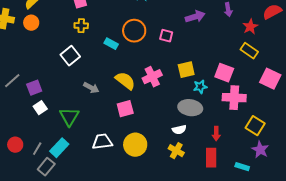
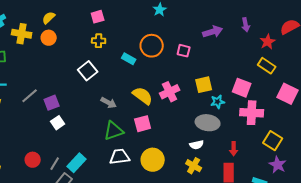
green triangle: (69, 117) -> (114, 131), moved, turned 40

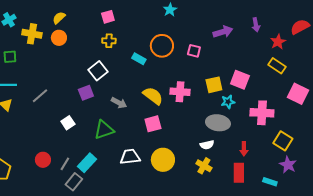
pink square: (242, 88) -> (240, 80), moved
pink cross: (170, 92) -> (180, 92), turned 30
purple square: (52, 103) -> (86, 93), moved
green triangle: (114, 131) -> (104, 130), moved

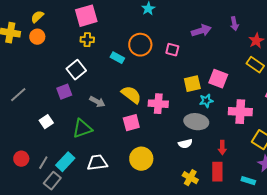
pink square: (108, 17) -> (86, 16), size x1.6
pink cross: (180, 92) -> (158, 104), moved
white trapezoid: (130, 157) -> (97, 163), moved
yellow cross: (204, 166) -> (190, 178), moved

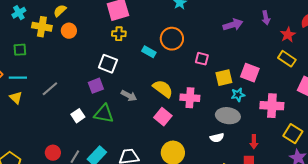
yellow semicircle: (37, 17) -> (60, 11), moved
pink square: (172, 50) -> (202, 59), moved
white square: (76, 70) -> (108, 64), turned -30
pink square: (131, 123) -> (163, 117), turned -36
green triangle: (82, 129) -> (104, 114), moved, turned 30

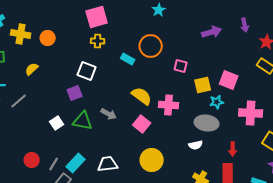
yellow semicircle: (60, 11) -> (32, 69), moved
gray line: (50, 89) -> (19, 101), moved
gray arrow: (129, 96) -> (109, 114), moved

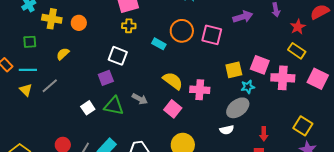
pink square: (181, 66) -> (212, 35), moved, size x1.5
pink cross: (251, 113) -> (283, 78), moved
gray ellipse: (207, 123) -> (238, 108), turned -45

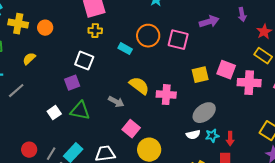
cyan star: (248, 87) -> (212, 136), moved
gray arrow: (140, 99) -> (116, 102), moved
pink square: (173, 109) -> (131, 129), moved

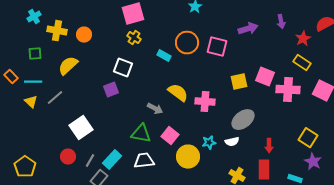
yellow cross: (95, 31) -> (134, 38), turned 32
yellow semicircle: (29, 59) -> (68, 66), size x1.5
green triangle: (80, 111) -> (141, 134), moved
white square: (54, 113) -> (81, 128), moved, size x1.6
cyan star: (212, 136) -> (209, 143), moved

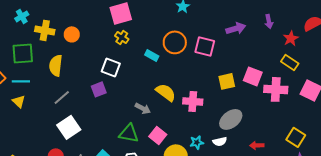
green square: (35, 54) -> (23, 53), size x1.6
yellow semicircle: (68, 66) -> (56, 65), turned -40
gray line: (55, 98) -> (62, 97), moved
red arrow: (269, 146) -> (257, 145), turned 88

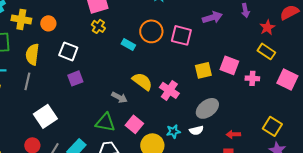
white square: (111, 67) -> (68, 51), moved
pink cross: (276, 89) -> (252, 78), size x0.6
gray line: (62, 97) -> (27, 81), moved, turned -36
pink cross: (193, 101) -> (169, 90), turned 30

